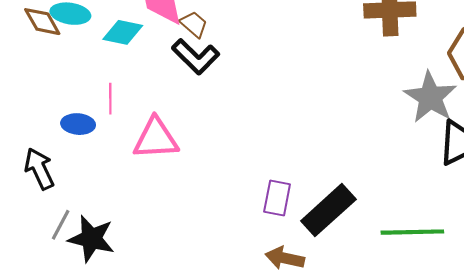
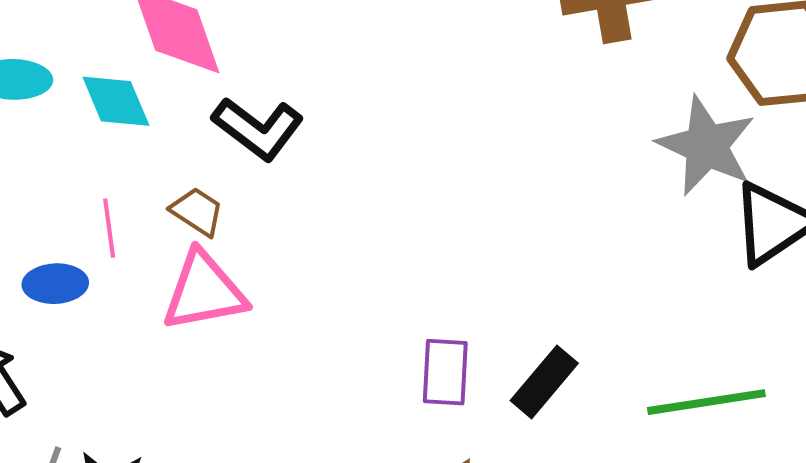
brown trapezoid: (194, 24) -> (197, 212), moved
cyan diamond: (123, 32) -> (116, 101), turned 63
black rectangle: (328, 210) -> (544, 382), size x0.7

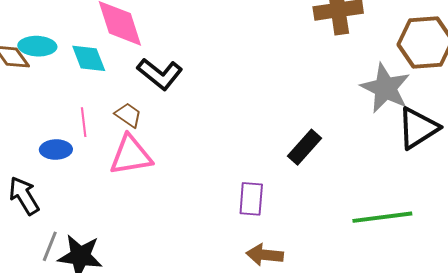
black rectangle: (544, 382) -> (305, 147), moved

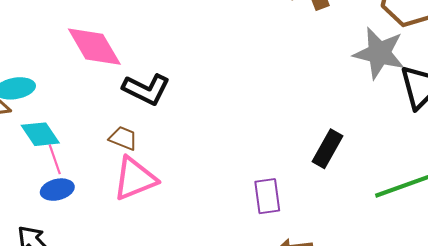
cyan diamond: (89, 58) -> (40, 134), moved
pink line: (84, 122) -> (55, 159), moved
black rectangle: (305, 147) -> (328, 149), moved

